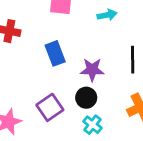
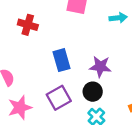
blue rectangle: (55, 53) -> (61, 60), moved

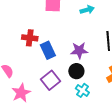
red cross: (28, 25) -> (30, 38), moved

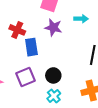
purple star: (79, 50) -> (53, 27), moved

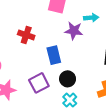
purple star: (53, 27) -> (74, 31), moved
blue rectangle: (31, 47) -> (54, 55), moved

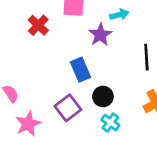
purple star: (74, 31) -> (100, 35), turned -30
red cross: (26, 35) -> (38, 25), moved, turned 35

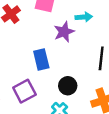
black circle: (103, 97) -> (68, 86), moved

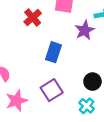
blue rectangle: (41, 60) -> (54, 52), moved, turned 36

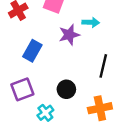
cyan cross: (87, 106) -> (45, 113), moved

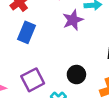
blue rectangle: (32, 51) -> (26, 32), moved

